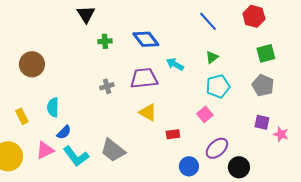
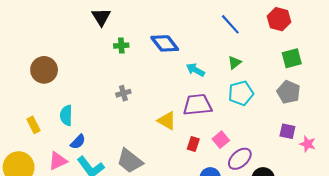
purple trapezoid: (144, 78) -> (197, 105), moved
pink square: (205, 114) -> (221, 140), moved
red rectangle: (173, 134) -> (193, 144), turned -64

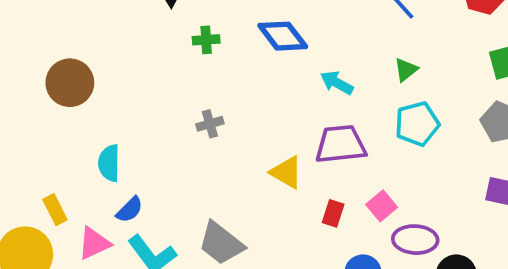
yellow rectangle: (33, 125) -> (55, 210), moved
purple ellipse: (240, 159) -> (415, 240), turned 45

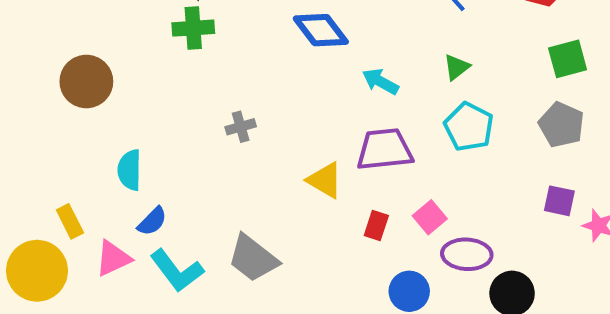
green cross: (206, 40) -> (193, 28), moved, size x1.4
cyan pentagon: (417, 124) -> (469, 127), turned -30

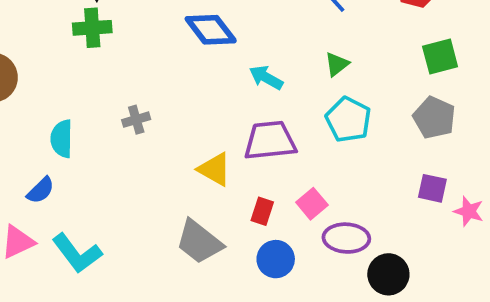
cyan semicircle: (130, 170) -> (62, 139), moved
blue semicircle: (152, 221) -> (41, 190), moved
gray trapezoid: (253, 258) -> (199, 242), moved
blue circle: (409, 291) -> (276, 259), moved

